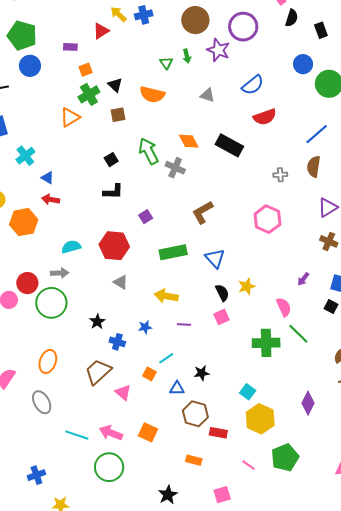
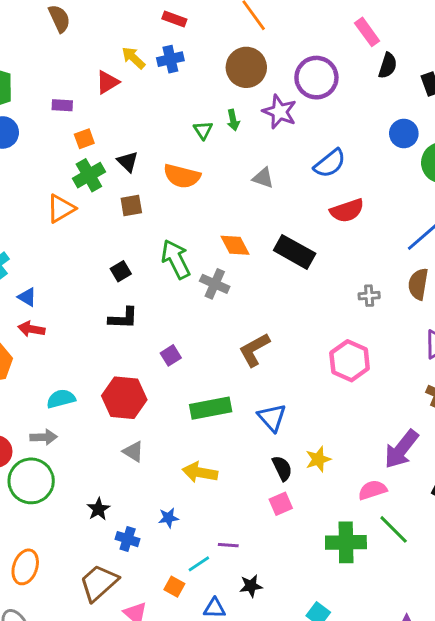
purple arrow: (303, 279) -> (401, 449), size x2.0
pink semicircle: (284, 307) -> (372, 490), turned -84
purple line: (184, 324) -> (228, 545), moved

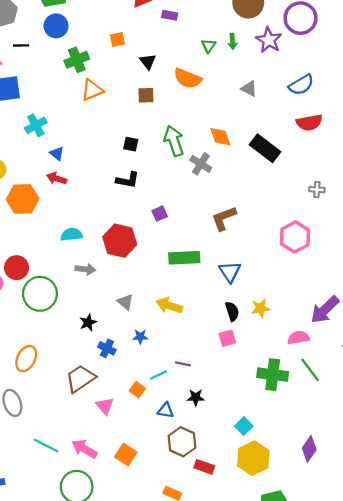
purple rectangle: (62, 105) -> (170, 15), moved
green cross: (89, 175) -> (77, 60), moved
black square: (121, 271) -> (131, 144), turned 35
gray arrow: (44, 437) -> (85, 269), moved
gray triangle: (133, 452) -> (125, 302), moved

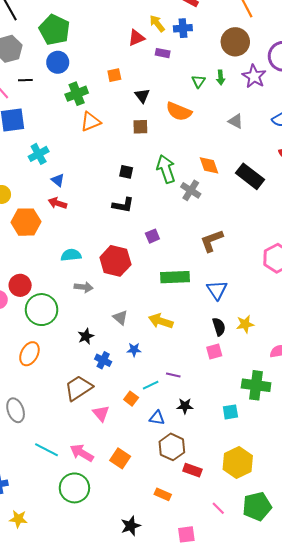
orange ellipse: (26, 359) -> (29, 354), moved
cyan square: (244, 426) -> (230, 412), moved, turned 35

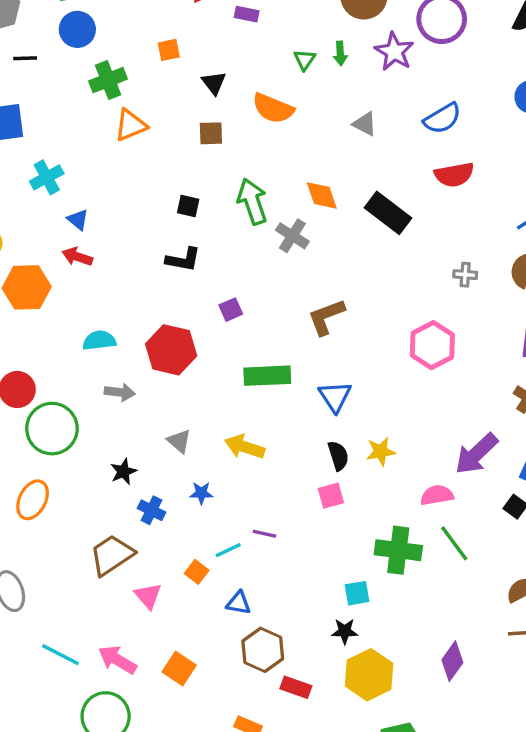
black star: (185, 406) -> (345, 631), moved

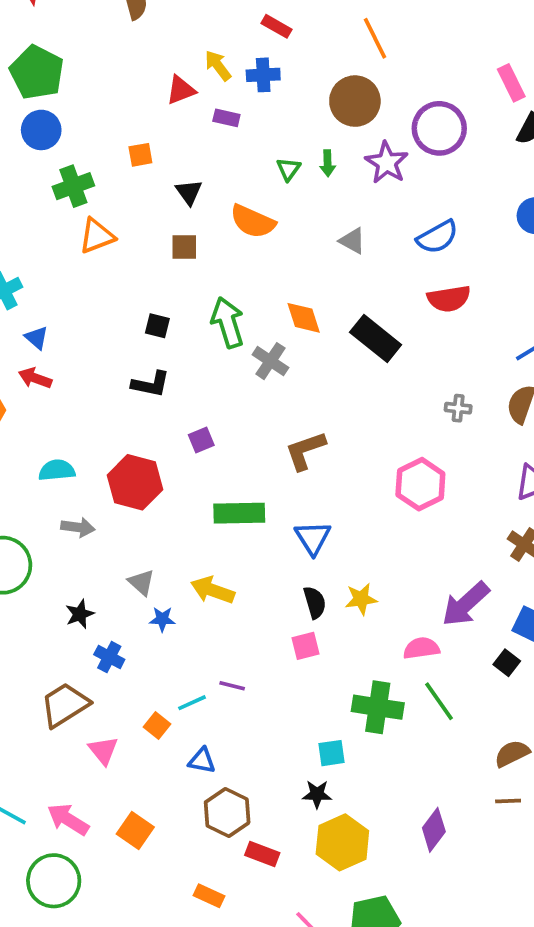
blue star: (201, 493) -> (162, 619), moved

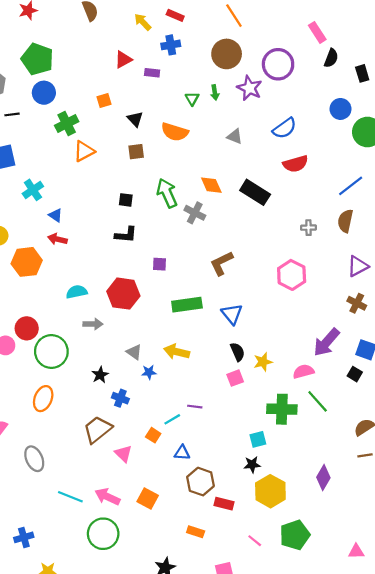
yellow arrow: (218, 66) -> (143, 22), moved
purple square: (201, 440) -> (160, 264), turned 32
yellow star: (361, 599) -> (263, 362), moved

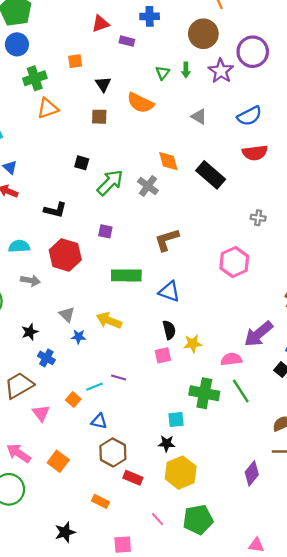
green arrow: (167, 193) -> (110, 183), moved, turned 60
black L-shape: (126, 235) -> (55, 210), moved
blue triangle: (232, 314) -> (169, 292), turned -40
purple diamond: (323, 477) -> (252, 473), moved

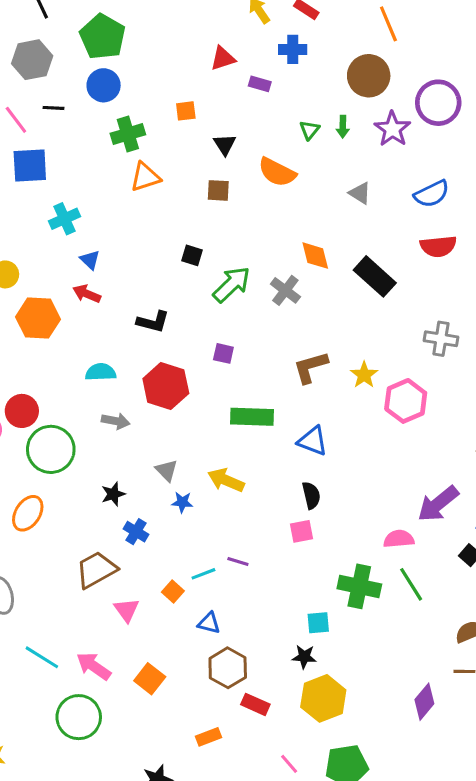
gray cross: (258, 218) -> (441, 339), size x1.5
yellow star: (193, 344) -> (364, 375), moved, turned -30
orange rectangle: (100, 501) -> (209, 737), turned -49

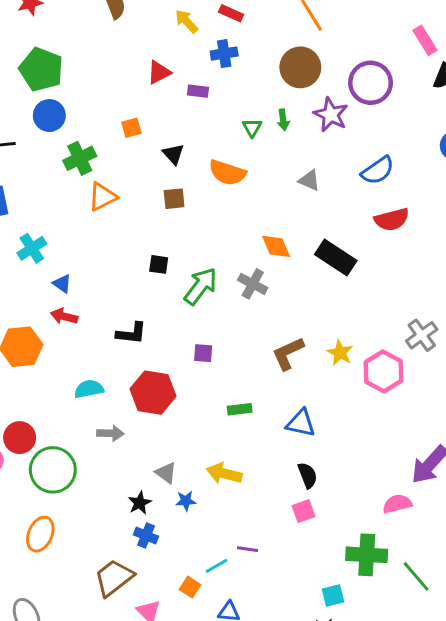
gray cross: (441, 339) -> (422, 335), moved, turned -36
green rectangle: (252, 417) -> (240, 409), size x0.6
black star: (113, 494) -> (140, 503), moved
green line: (411, 584) -> (416, 576), moved

